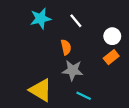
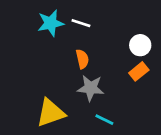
white line: (76, 21) -> (81, 23), moved, turned -32
yellow triangle: (41, 90) -> (51, 113), turned -50

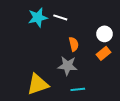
orange semicircle: (82, 59) -> (74, 44), moved
cyan line: (104, 120) -> (78, 89), turned -32

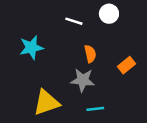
cyan star: (38, 17) -> (31, 48), moved
white circle: (104, 34) -> (109, 14), moved

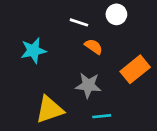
orange semicircle: (90, 54) -> (94, 47), moved, turned -42
orange rectangle: (127, 65) -> (135, 69), size x1.5

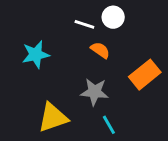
white circle: (116, 14) -> (113, 17), moved
cyan line: (102, 116) -> (109, 125), turned 66

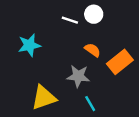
orange semicircle: (100, 50) -> (93, 50), moved

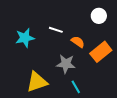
white circle: (94, 14) -> (99, 16), moved
white line: (70, 20) -> (56, 30), moved

